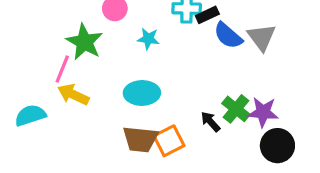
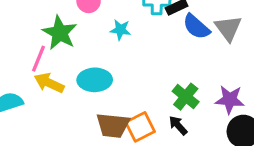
cyan ellipse: (142, 93) -> (95, 80), moved
green cross: (236, 109) -> (186, 97), moved
black arrow: (210, 122) -> (178, 125), moved

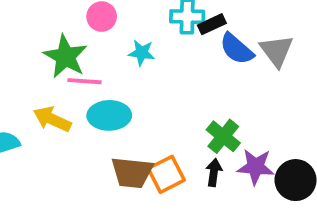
pink line: (38, 59) -> (85, 81), moved, turned 72
purple star: (230, 100) -> (256, 167), moved
black arrow: (178, 125) -> (214, 172), turned 50

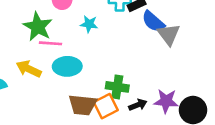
gray triangle: (277, 51) -> (169, 34), moved
green cross: (223, 136) -> (117, 87), moved, turned -30
black arrow: (214, 172) -> (138, 105), turned 60

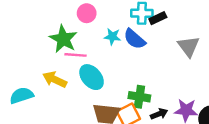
blue semicircle: (153, 21) -> (134, 39), moved
cyan ellipse: (67, 66) -> (92, 77), turned 50

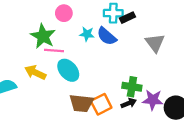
green cross: (139, 97) -> (132, 87), moved

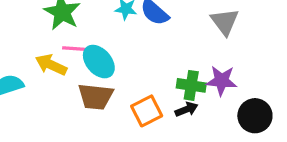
pink line: (54, 50) -> (76, 49), moved
purple star: (153, 100) -> (222, 81), moved
brown trapezoid: (81, 103) -> (96, 97), moved

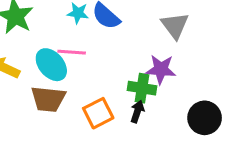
pink line: (76, 49) -> (72, 52), moved
purple star: (222, 81) -> (161, 69), moved
black arrow: (186, 109) -> (137, 112), turned -50

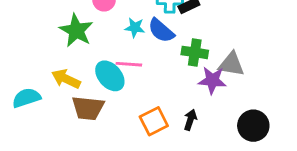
gray triangle: (175, 26) -> (231, 64), moved, turned -44
green cross: (142, 88) -> (195, 52), moved
brown trapezoid: (48, 99) -> (88, 108), moved

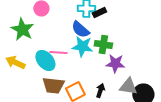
cyan star: (135, 28) -> (82, 46), moved, size x1.5
gray triangle: (231, 64) -> (128, 86), moved
brown trapezoid: (88, 108) -> (53, 85), moved

